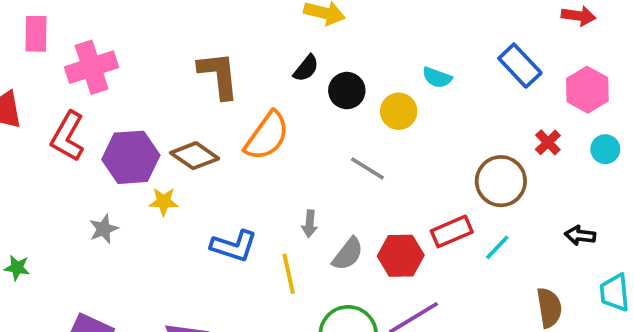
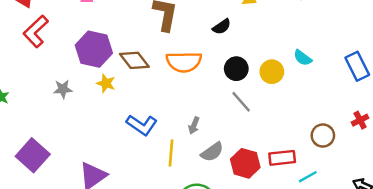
black circle: (347, 91) -> (236, 69), moved
red L-shape: (68, 136) -> (36, 31), moved
orange semicircle: (267, 136) -> (184, 62), turned 36
brown circle: (501, 181) -> (323, 136), size x0.7

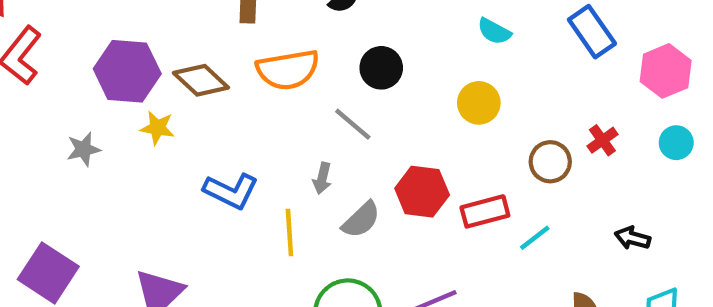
yellow circle: (272, 72) -> (479, 103), moved
gray line: (241, 102) -> (353, 124), moved
red cross: (360, 120) -> (602, 140), moved
red hexagon: (245, 163) -> (422, 192), moved

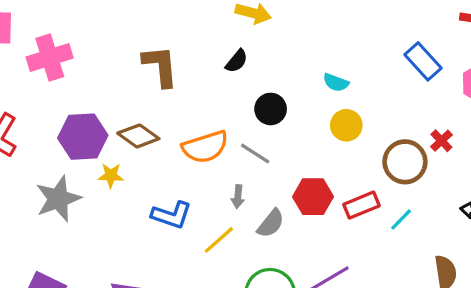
cyan semicircle: (494, 31) -> (336, 83), moved
orange semicircle: (288, 70) -> (205, 147), moved
gray star: (83, 149) -> (58, 199), size x1.8
brown circle: (550, 162) -> (405, 162), size x1.4
yellow line: (289, 232) -> (219, 240), turned 60

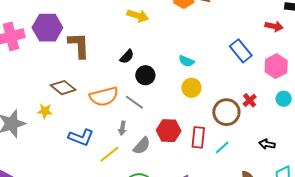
black semicircle: (237, 61) -> (127, 57), moved
purple hexagon: (83, 137) -> (47, 28), moved
red rectangle: (362, 205) -> (198, 137), turned -65

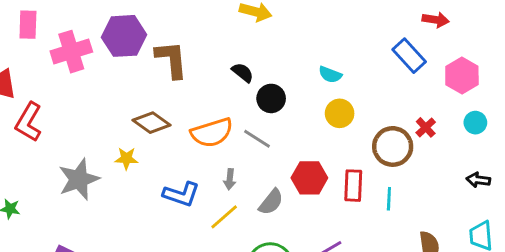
red arrow: (274, 26) -> (436, 20), moved
black semicircle: (127, 57) -> (243, 73), turned -91
gray arrow: (122, 128) -> (230, 179), moved
black arrow: (267, 144) -> (478, 180), moved
cyan line: (222, 148) -> (389, 199), turned -42

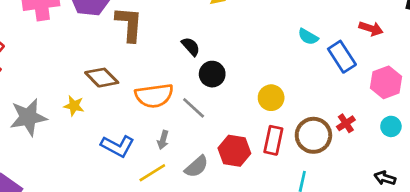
cyan semicircle: (330, 75) -> (308, 37), moved
red rectangle: (353, 186) -> (273, 140), moved

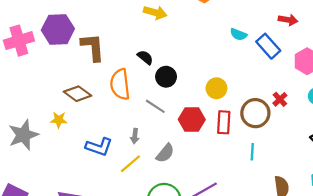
orange semicircle: (154, 96) -> (120, 84), moved, turned 100
red hexagon: (234, 151) -> (192, 120), moved

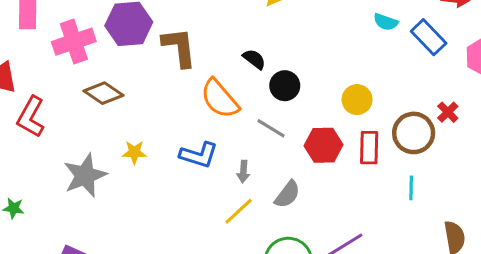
orange semicircle: (120, 84) -> (220, 99), turned -32
brown diamond: (77, 94) -> (104, 93), moved
blue L-shape: (99, 147) -> (199, 155), moved

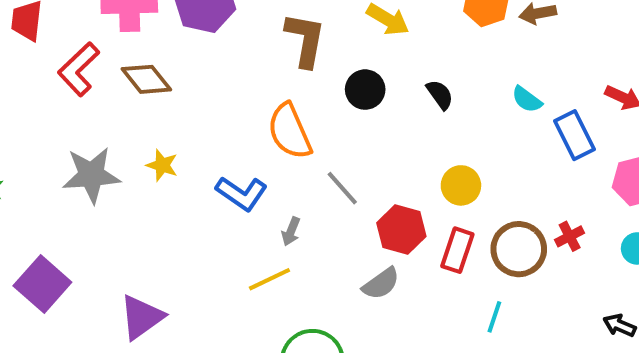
brown L-shape: (179, 47) -> (305, 40), moved
black semicircle: (254, 59) -> (440, 95), moved
black circle: (285, 86) -> (365, 90), moved
red L-shape: (31, 117) -> (79, 69), moved
gray semicircle: (287, 194) -> (381, 284), moved

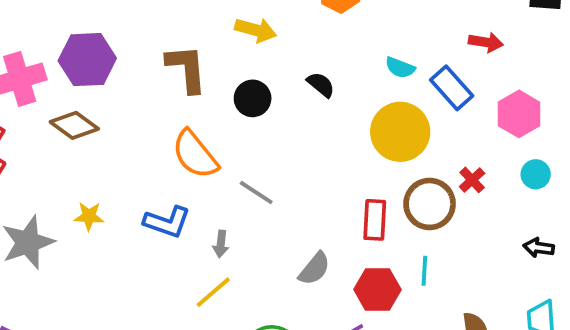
brown diamond: (146, 79) -> (74, 125), moved
yellow circle: (461, 185) -> (400, 132), moved, size x1.6
red hexagon: (401, 230) -> (377, 290), moved

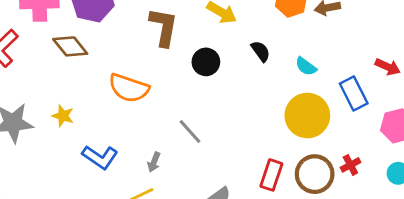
cyan semicircle: (400, 68) -> (306, 66), moved
black semicircle: (321, 85) -> (261, 51), moved
orange semicircle: (195, 154) -> (129, 88), moved, turned -48
blue L-shape: (167, 222) -> (100, 157), moved

